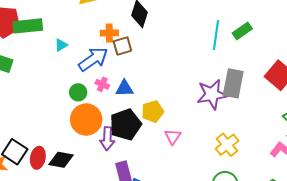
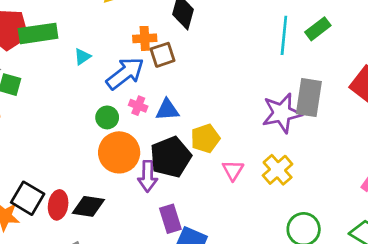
yellow cross: (227, 145) -> (278, 170), moved

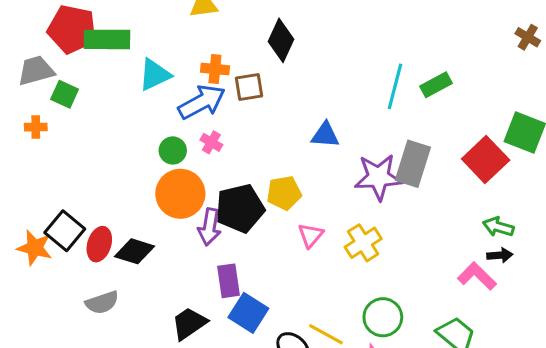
orange cross: (145, 38) -> (215, 69), moved
cyan triangle: (82, 57) -> (155, 75), size x1.6
blue triangle: (167, 110) -> (325, 135), moved

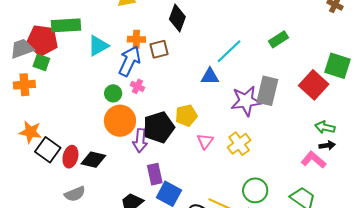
red pentagon: (72, 29) -> (42, 40), moved
cyan line: (395, 86) -> (229, 51), moved, turned 36
blue arrow: (202, 102) -> (129, 61), turned -32
orange cross: (36, 127) -> (24, 85), size x1.5
orange star: (35, 248) -> (30, 132), moved

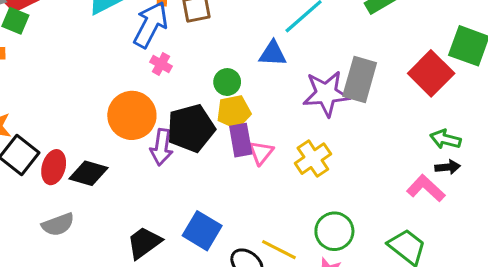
green circle: (113, 93) -> (227, 82), moved
purple rectangle: (155, 174) -> (241, 140), moved

